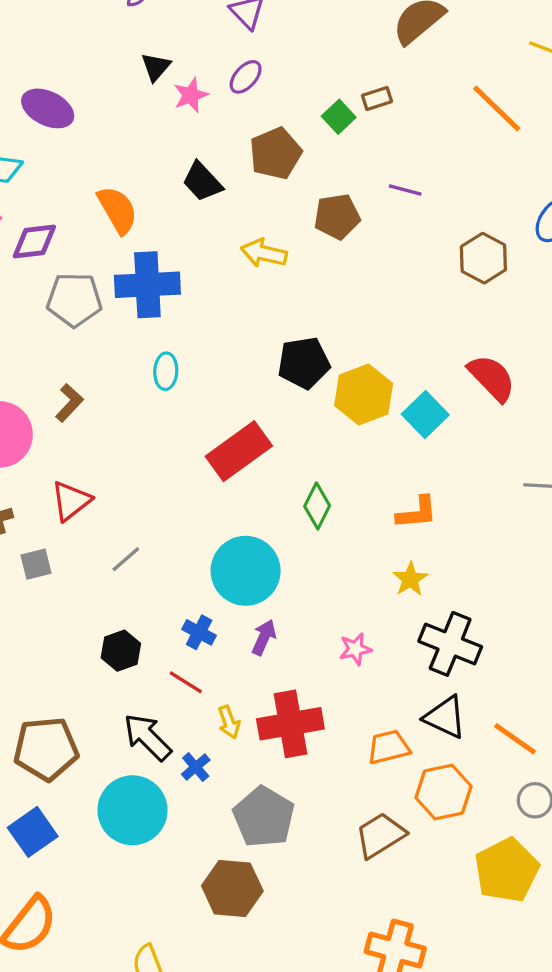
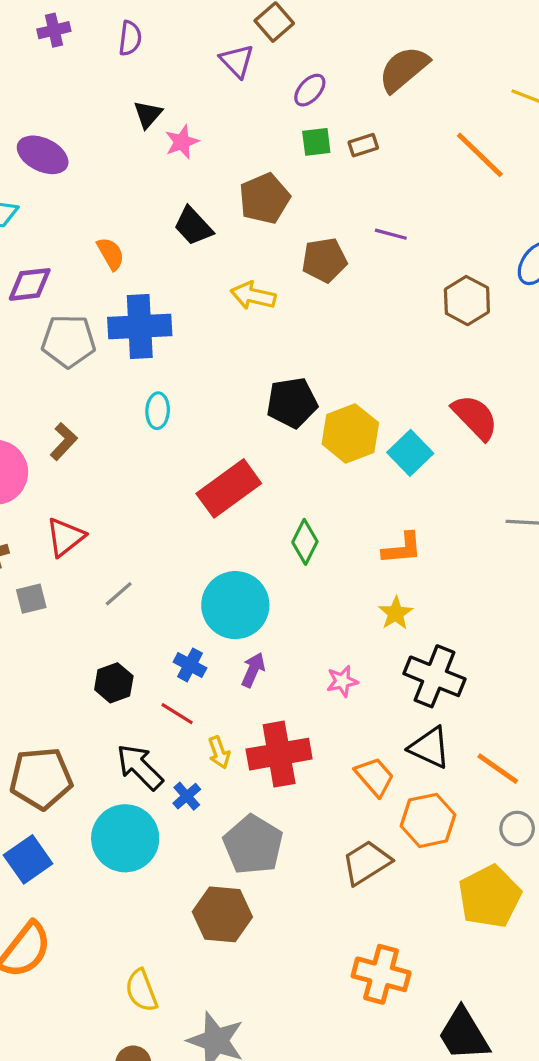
purple ellipse: (246, 77) -> (310, 90), moved
green square: (339, 117) -> (316, 142), moved, turned 36
orange semicircle: (118, 210) -> (111, 254), size x0.7
orange trapezoid: (389, 747) -> (375, 777), turned 63

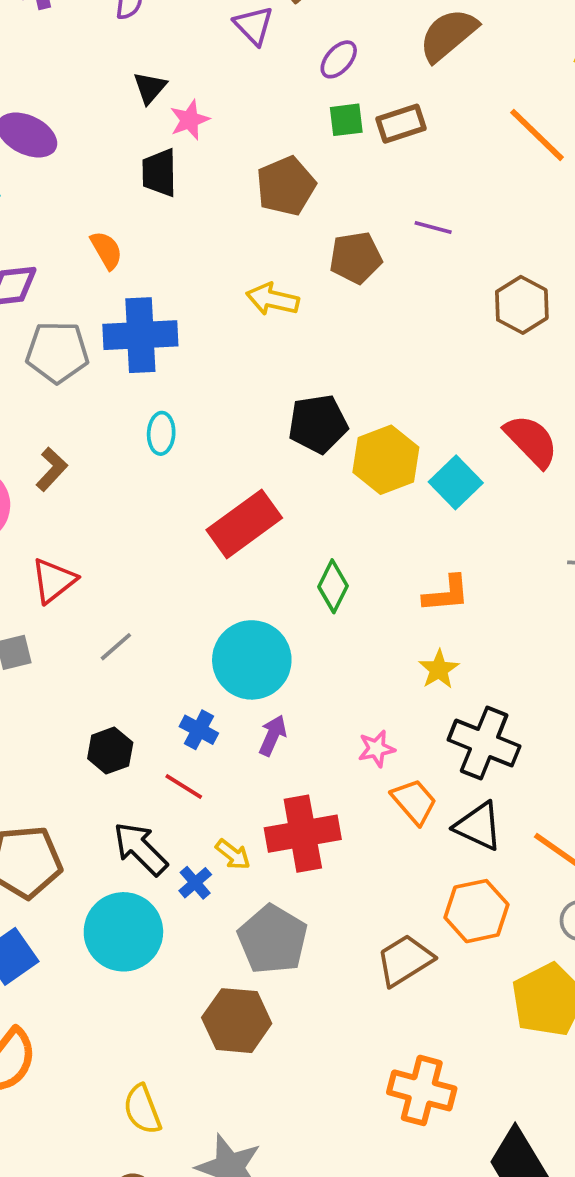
brown rectangle: (363, 145) -> (401, 124), size x1.4
black trapezoid: (193, 226) -> (159, 173), moved, turned 42
yellow arrow: (219, 752) -> (233, 854), moved, turned -32
orange trapezoid: (375, 777) -> (414, 802), moved

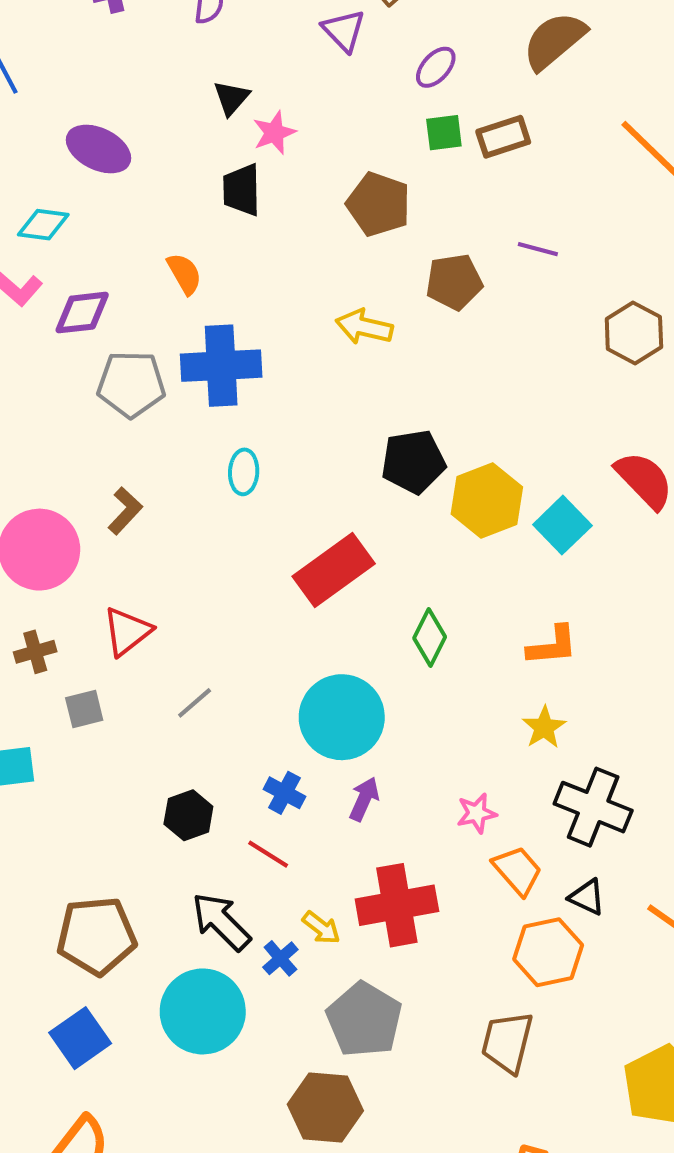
brown pentagon: (286, 186) -> (379, 204), turned -30
black triangle: (478, 826) -> (587, 897), size x0.7
orange hexagon: (477, 911) -> (548, 952), moved
brown trapezoid: (405, 960) -> (507, 1042), turned -44

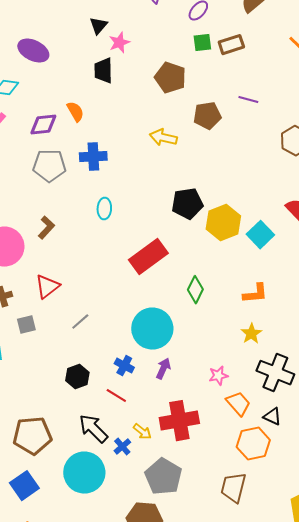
purple diamond: (82, 313) -> (43, 125), moved
blue cross: (221, 366) -> (93, 157), size x0.7

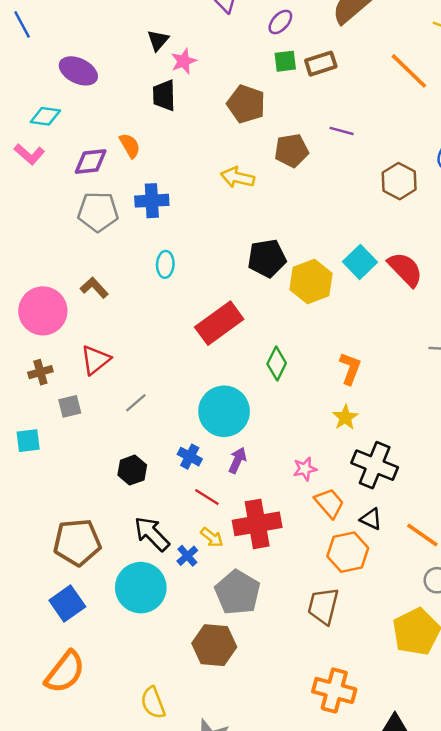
brown L-shape: (46, 228) -> (94, 288), turned -85
cyan square: (260, 235) -> (360, 262), moved
orange L-shape: (255, 294) -> (350, 368), turned -64
red line: (116, 396) -> (207, 497), moved

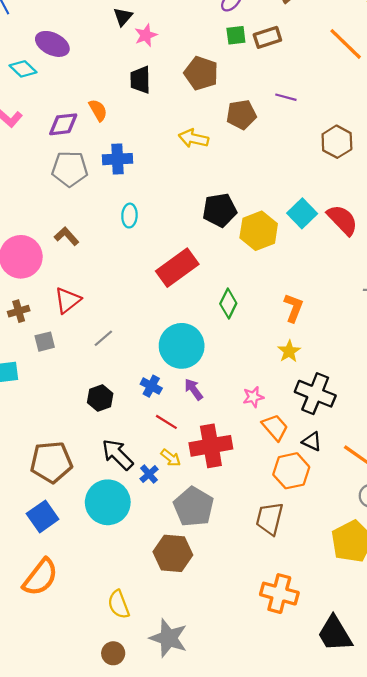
black trapezoid: (164, 95) -> (140, 80), moved
cyan diamond: (45, 116) -> (23, 69), moved, turned 36
purple arrow: (238, 460) -> (194, 389), turned -60

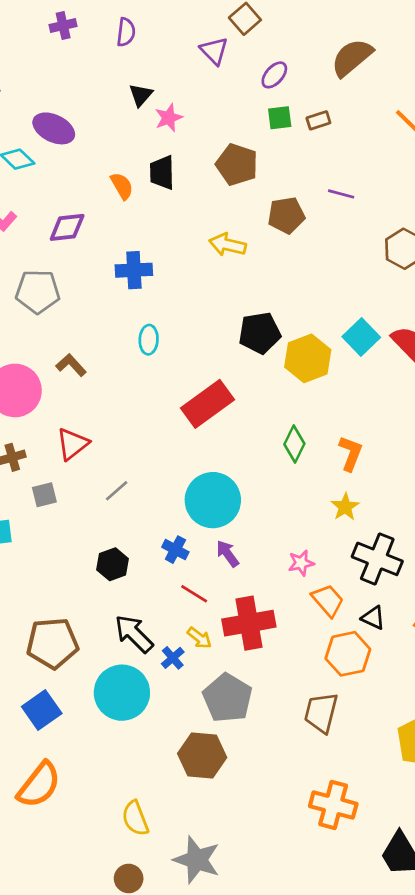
brown rectangle: (267, 37) -> (318, 120), size x0.7
orange semicircle: (98, 110) -> (122, 186), moved
gray pentagon: (70, 169) -> (38, 292), moved
green diamond: (228, 304) -> (294, 444), moved

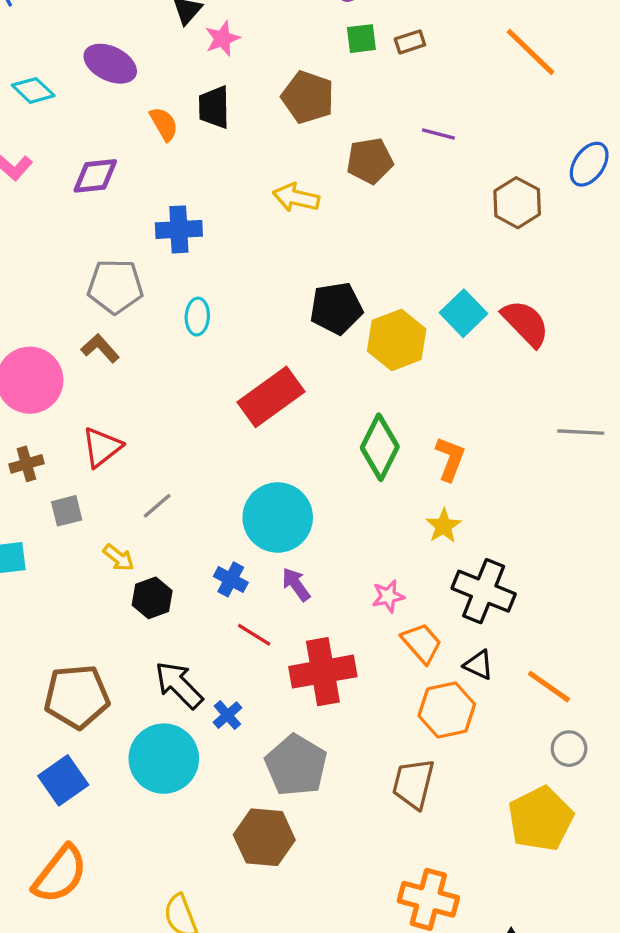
purple ellipse: (54, 128) -> (110, 64), moved
gray pentagon: (38, 292) -> (115, 286), moved
green diamond: (294, 444) -> (380, 447), size x1.4
yellow arrow: (199, 638) -> (119, 558), moved

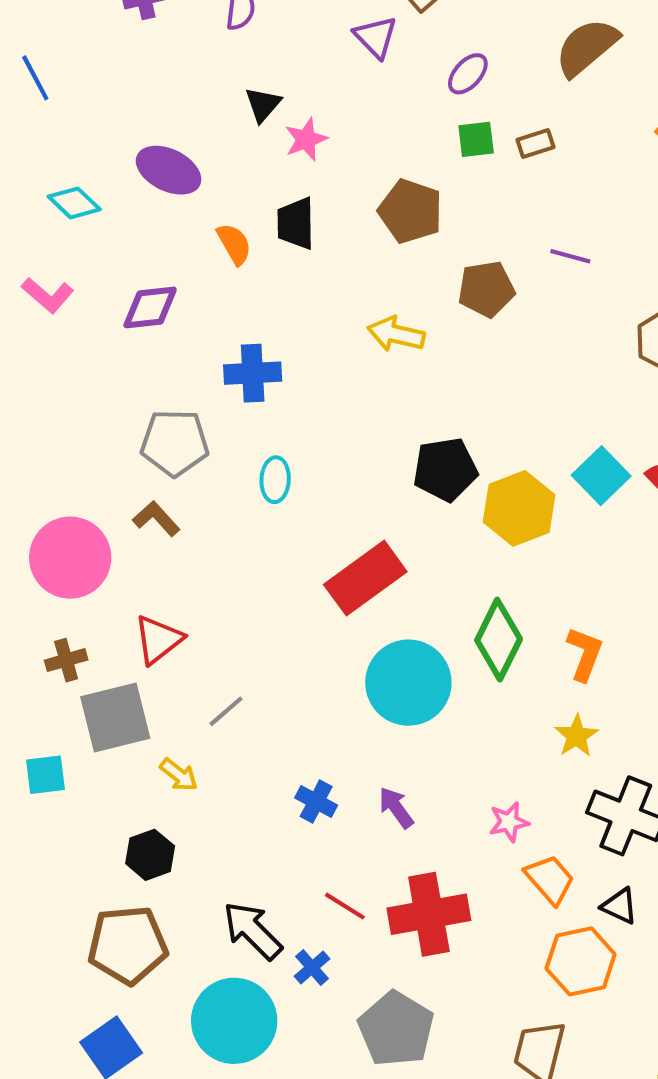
gray square: (67, 511) -> (115, 717), size x1.8
cyan circle: (278, 517) -> (408, 683), moved
black hexagon: (152, 598) -> (150, 855), moved
red line: (254, 635) -> (345, 906), moved

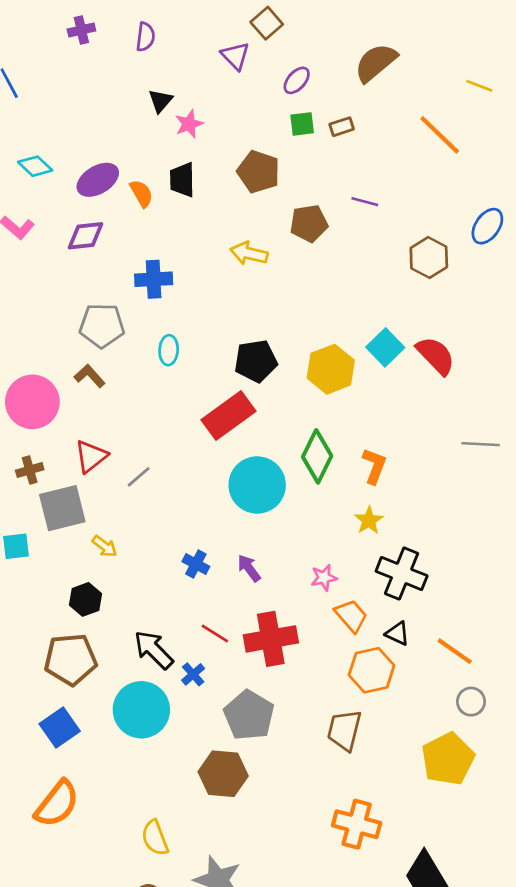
purple ellipse: (169, 170) -> (98, 180), moved, turned -57
black pentagon: (445, 469) -> (256, 361), moved
gray line: (226, 711) -> (139, 477), moved

